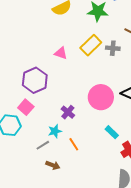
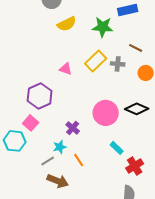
brown arrow: (53, 165) -> (58, 181), size x1.5

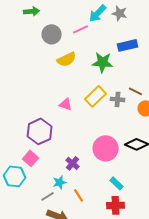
brown line: (136, 48) -> (136, 91), moved
red cross: (135, 166) -> (116, 205), moved, turned 30

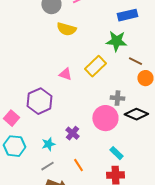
yellow semicircle: (67, 59) -> (66, 29), turned 42
green star: (103, 62) -> (116, 41), moved
gray cross: (118, 99) -> (117, 98), moved
pink square: (31, 158) -> (11, 118), moved
cyan star: (60, 182) -> (48, 144), moved

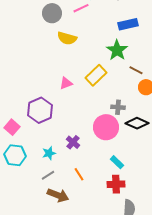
green star: (116, 41) -> (117, 50), turned 30
pink triangle: (65, 74) -> (66, 83), turned -40

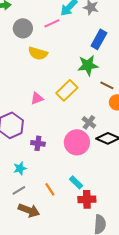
blue rectangle: (128, 24) -> (99, 39), turned -48
green star: (117, 50) -> (88, 65), turned 30
gray cross: (118, 107) -> (89, 122), turned 32
purple cross: (73, 142) -> (38, 143), moved, turned -32
cyan rectangle: (117, 162) -> (76, 182), moved

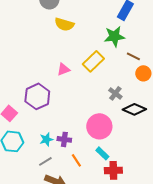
pink circle: (77, 142) -> (99, 126), moved
purple cross: (38, 143) -> (64, 139), moved

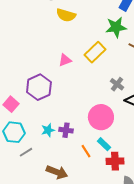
orange line: (76, 160) -> (86, 151), moved
gray line: (45, 161) -> (26, 152), moved

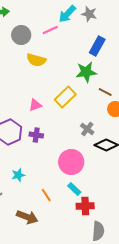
purple cross: (66, 130) -> (36, 135), moved
orange line: (86, 151) -> (46, 195), moved

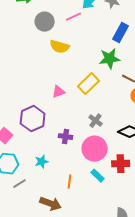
gray cross: (87, 129) -> (96, 121), moved
purple cross: (36, 135) -> (66, 137), moved
orange line: (46, 195) -> (70, 182), turned 40
red cross: (85, 206) -> (121, 164), moved

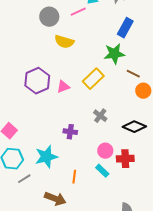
purple hexagon: (33, 119) -> (37, 81), moved
pink circle: (95, 149) -> (105, 151), moved, size x0.6
cyan star: (42, 162) -> (46, 157), size x1.6

